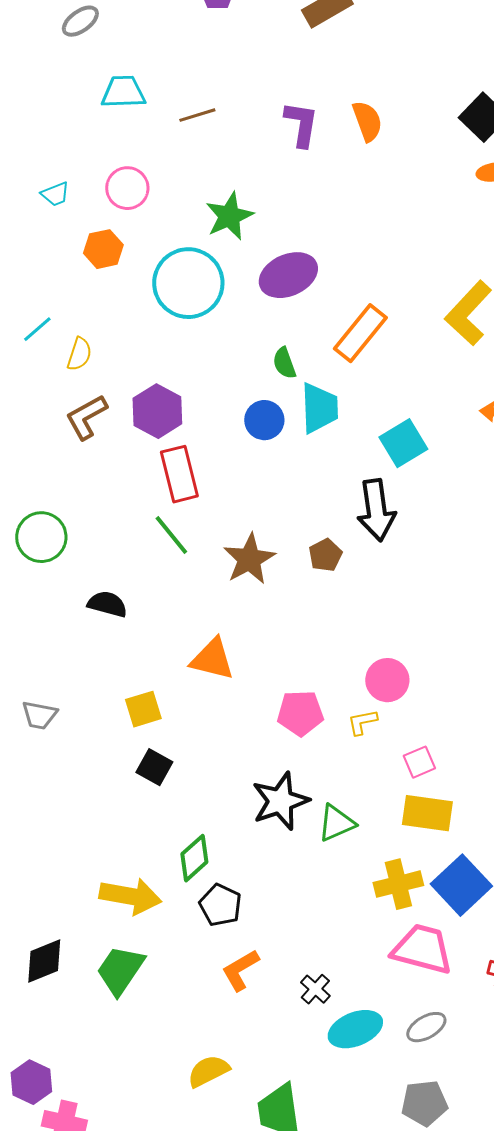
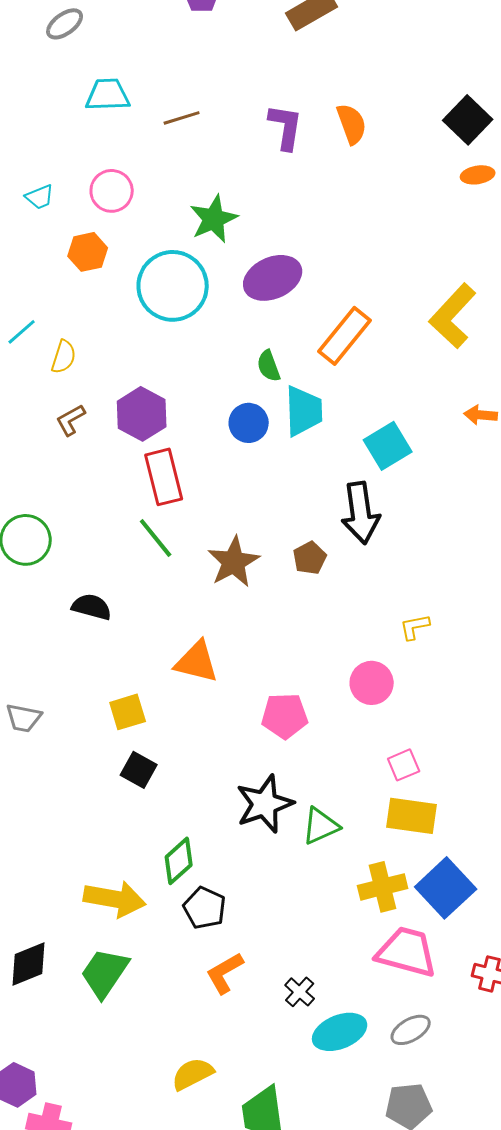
brown L-shape: (86, 417) -> (71, 420), size x0.7
yellow L-shape: (362, 722) -> (415, 627), moved

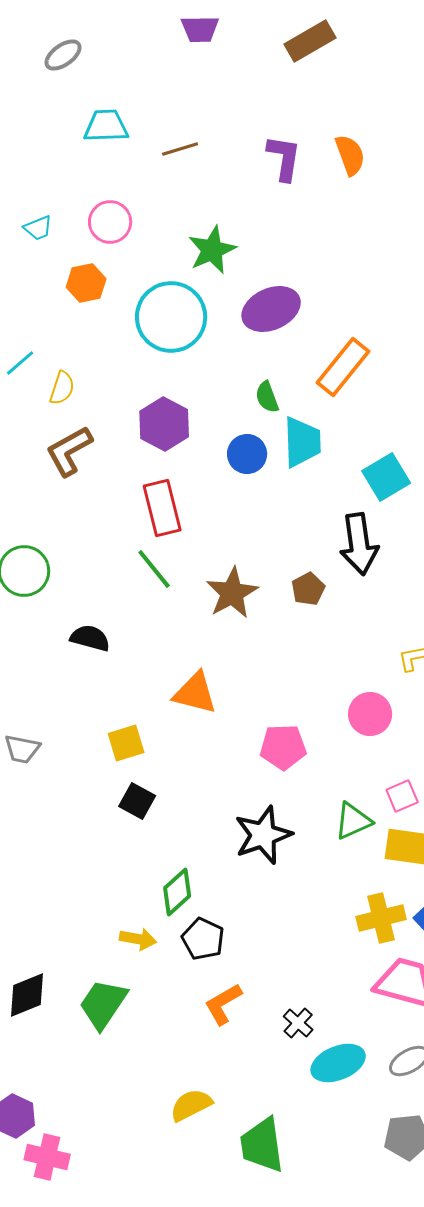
purple hexagon: (142, 414) -> (164, 424), moved
brown L-shape: (71, 420) -> (69, 451), size x1.6
green triangle: (321, 826) -> (353, 821), moved
yellow arrow: (115, 899) -> (138, 939), moved, size x0.6

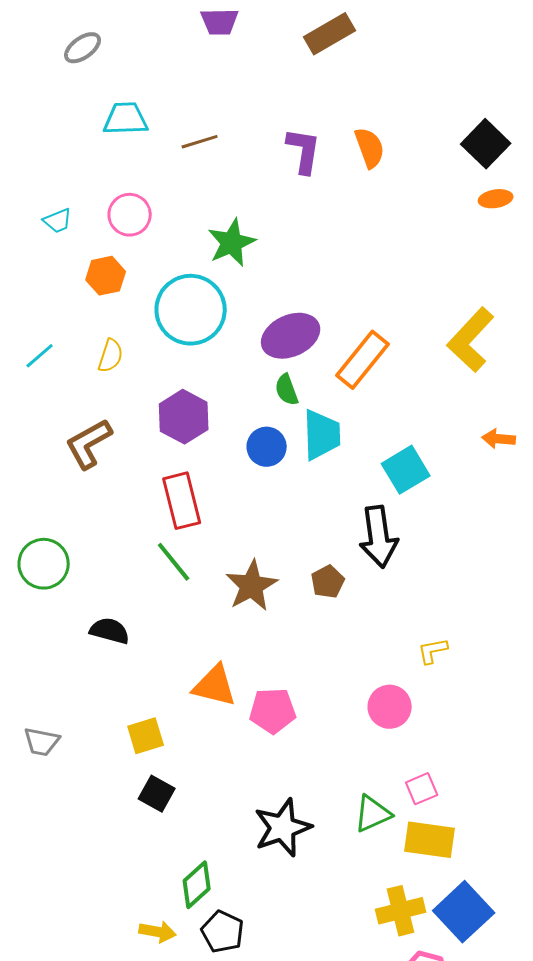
purple ellipse: (271, 309) -> (291, 336), moved
yellow semicircle: (62, 388) -> (111, 356), moved
pink pentagon: (283, 747) -> (273, 711), moved

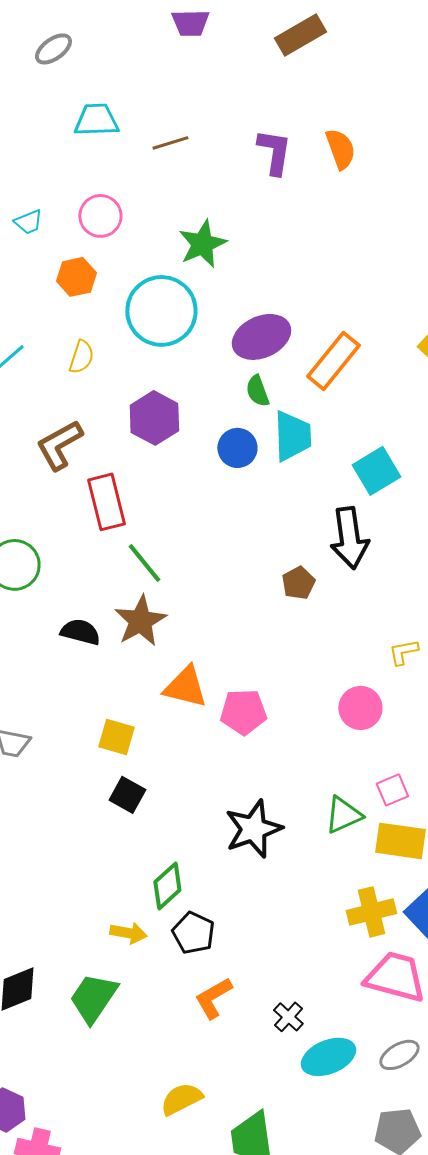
red rectangle: (182, 501) -> (106, 502), moved
brown star: (252, 586) -> (140, 621), moved
yellow square: (146, 736) -> (116, 737), turned 33

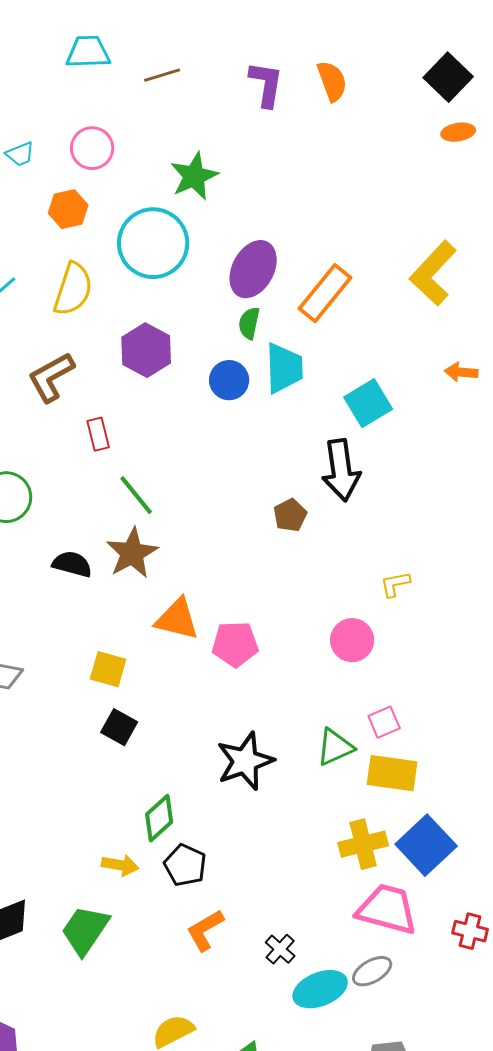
purple ellipse: (261, 337) -> (253, 269), turned -38
yellow semicircle: (81, 357) -> (73, 289), size x1.6
green semicircle: (257, 391) -> (249, 323), turned 32
red rectangle: (106, 502) -> (98, 434), size x0.6
gray ellipse: (399, 1055) -> (372, 971), moved

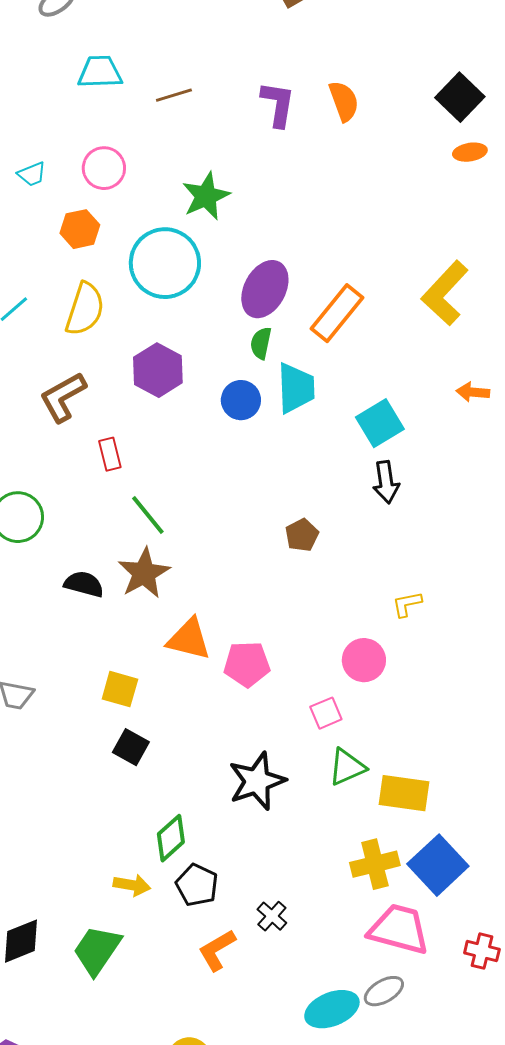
black arrow: (341, 470) -> (386, 482), moved, size x0.7
pink square: (384, 722) -> (326, 713), moved
black cross: (280, 949) -> (272, 916), moved

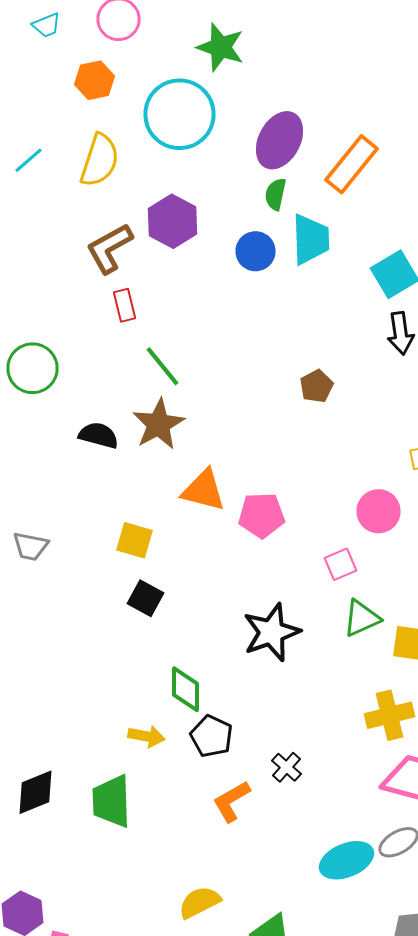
green star: (206, 196) -> (220, 47), turned -30
brown L-shape: (63, 397) -> (110, 248), moved
green diamond: (171, 838) -> (186, 689), turned -48
green trapezoid: (97, 950) -> (112, 801), turned -36

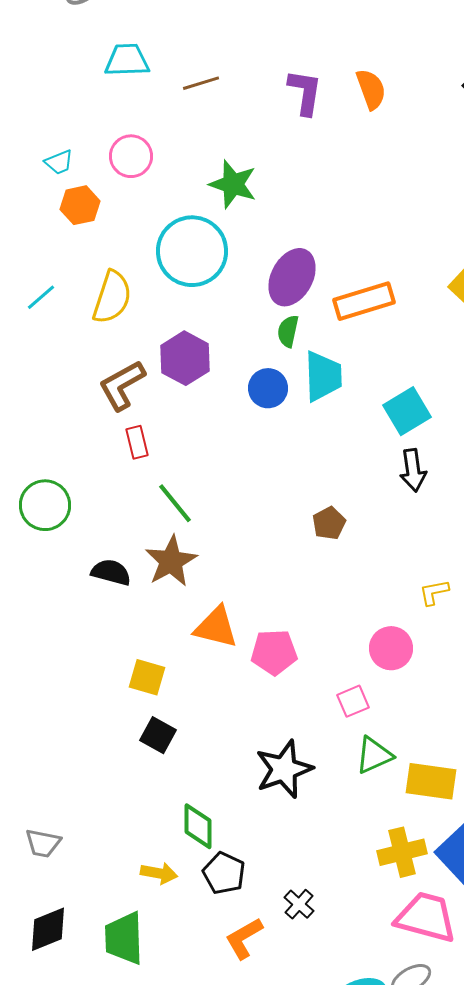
orange hexagon: (94, 80) -> (80, 205), moved
orange rectangle: (352, 164) -> (364, 301), turned 34
gray trapezoid: (30, 546) -> (43, 843), moved

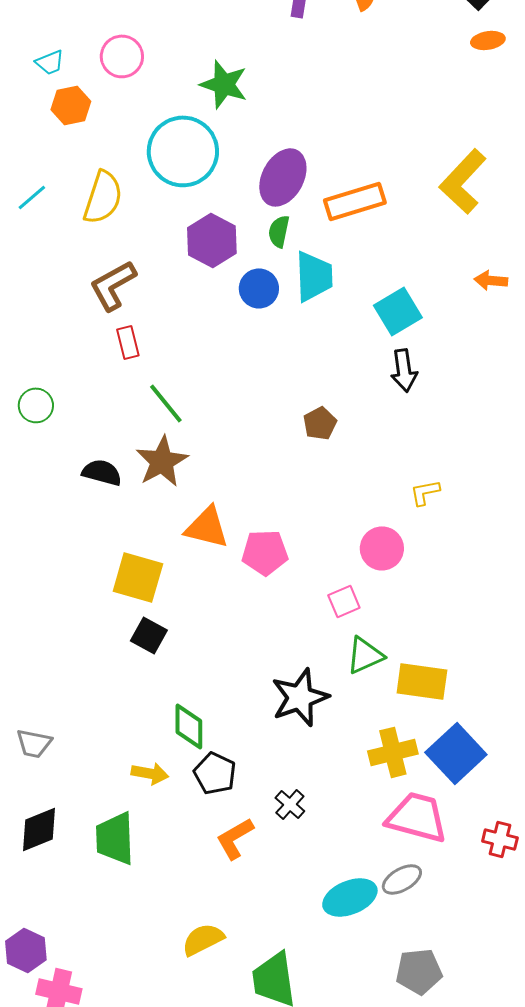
purple hexagon: (185, 358) -> (212, 240), moved
green circle: (45, 505) -> (36, 405), size x0.7
yellow square: (147, 677) -> (138, 577), size x1.4
black star: (284, 769) -> (300, 697), moved

